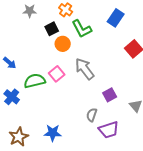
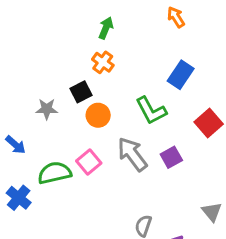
gray star: (30, 11) -> (47, 109), moved
green L-shape: (82, 29) -> (151, 111), moved
purple square: (110, 95) -> (171, 157), moved

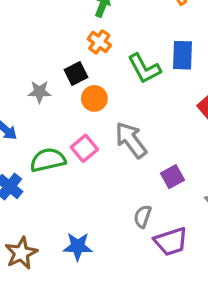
blue rectangle: (181, 75) -> (182, 55), turned -32
green L-shape: (151, 111) -> (144, 69), moved
purple square: (171, 157) -> (172, 177), moved

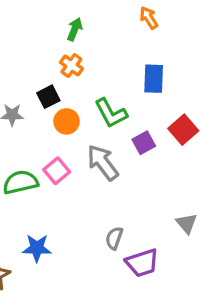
green L-shape: (144, 69) -> (111, 113), moved
purple square: (172, 177) -> (144, 143), moved
blue star: (78, 246) -> (37, 248), moved

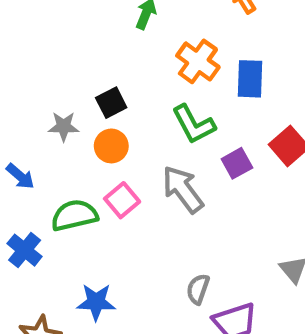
orange cross: (71, 65) -> (198, 61), moved, size x1.4
orange circle: (66, 121) -> (111, 146), moved

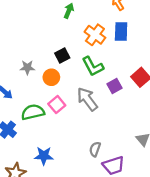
blue rectangle: (250, 79) -> (121, 31), moved
black square: (111, 103) -> (62, 55), moved

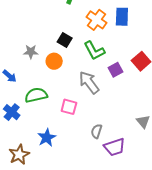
black square: (62, 55) -> (65, 40), turned -32
pink square: (57, 105) -> (69, 107), moved, turned -35
blue star: (44, 156) -> (47, 138), turned -30

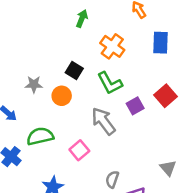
blue rectangle: (122, 17) -> (160, 43), moved
pink square: (69, 107) -> (79, 150), turned 35

